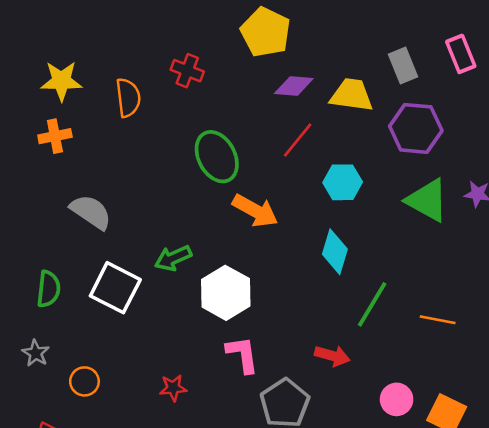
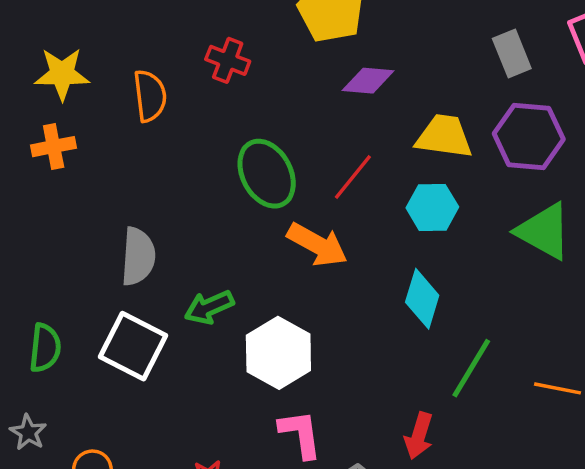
yellow trapezoid: (352, 95) -> (444, 136), moved
red line: (298, 140) -> (353, 177), moved
gray semicircle: (91, 212) -> (138, 257), moved, turned 60
red arrow: (332, 356) -> (419, 436), turned 92

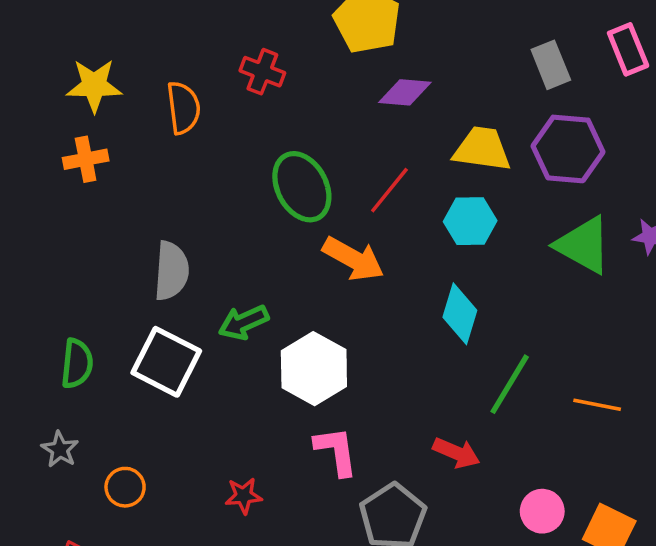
red arrow: (419, 436) -> (456, 453), turned -84

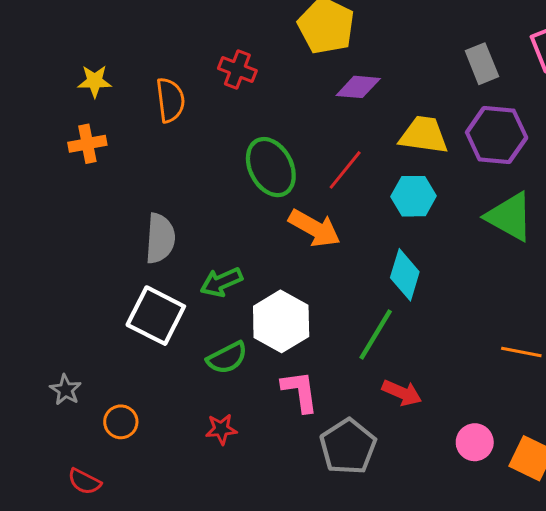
yellow star: (94, 85) -> (95, 81), size x0.7
green semicircle: (77, 364) -> (227, 358), moved, turned 57
green line: (510, 384) -> (376, 334), moved

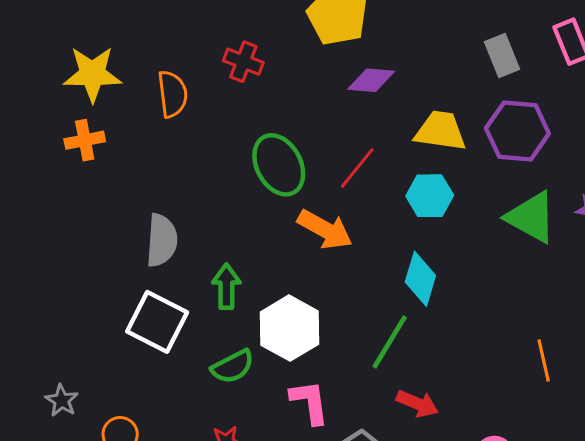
yellow star: (95, 81) -> (92, 74), size x1.6
green arrow: (221, 282) -> (226, 287), turned 114
orange line: (521, 352) -> (544, 360), turned 66

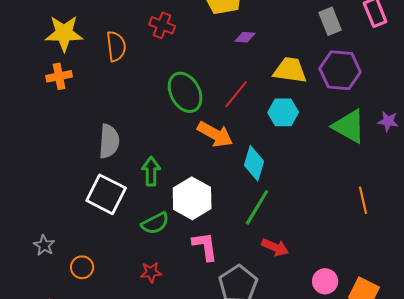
purple diamond: (371, 80) -> (245, 37), size x0.7
cyan diamond: (420, 279) -> (254, 163), moved
orange line: (544, 360) -> (363, 200), moved

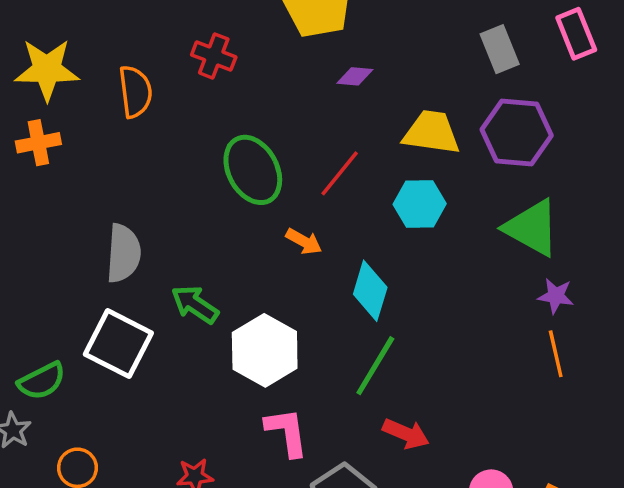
purple star: (388, 121) -> (556, 296), moved
orange arrow: (215, 134) -> (304, 241), size x0.6
green arrow: (151, 171) -> (195, 304), turned -56
green semicircle: (155, 223) -> (42, 381), moved

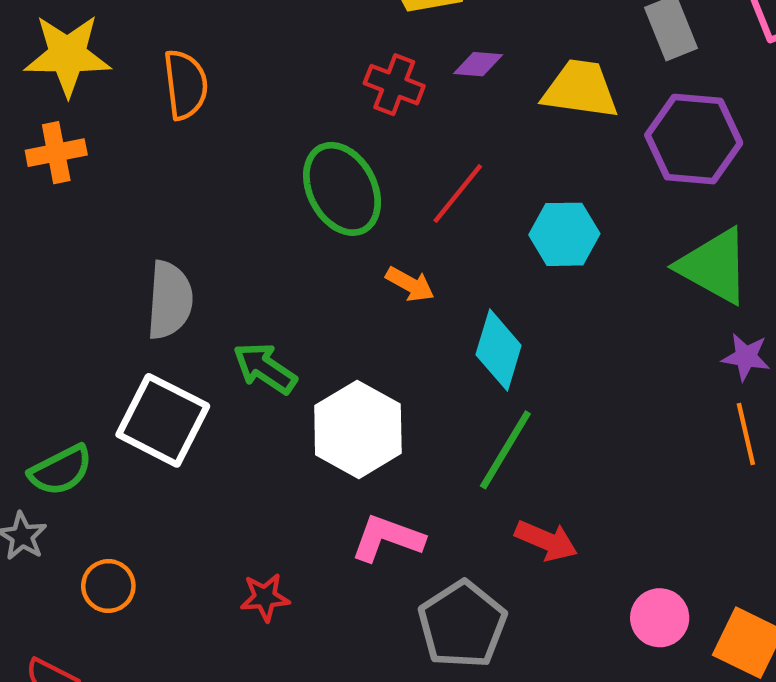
red cross: (214, 56) -> (394, 85), moved
yellow trapezoid: (431, 133) -> (580, 89), moved
pink L-shape: (287, 432) -> (387, 538), turned -62

